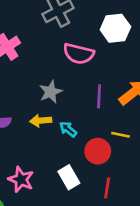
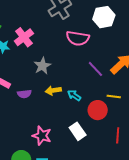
gray star: (51, 92) -> (42, 66), moved
purple line: (99, 96) -> (95, 69), turned -42
red line: (107, 188) -> (118, 135), moved

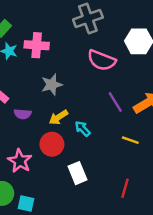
pink cross: (24, 37) -> (37, 45), turned 30
yellow arrow: (53, 90) -> (58, 117), turned -35
red circle: (98, 110) -> (52, 144), moved
pink star: (42, 136) -> (20, 161), moved

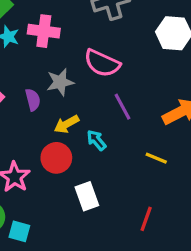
pink semicircle: (102, 60) -> (102, 63), moved
purple line: (115, 102) -> (122, 107), moved
purple semicircle: (23, 114) -> (33, 100), moved, turned -112

